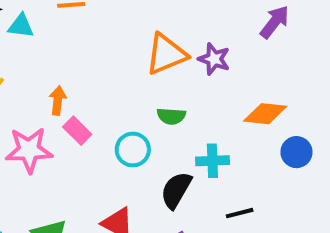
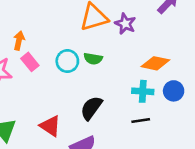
cyan circle: (133, 150) -> (67, 61), moved
cyan cross: (212, 161) -> (143, 91), moved
black line: (240, 213) -> (141, 120), moved

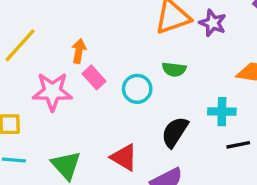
cyan circle: (67, 61) -> (137, 89), moved
cyan cross: (143, 91) -> (222, 112), moved

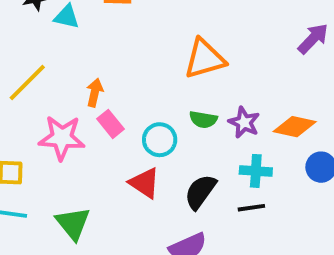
purple star: (213, 23) -> (244, 122), moved
black line: (238, 145) -> (251, 208), moved
red triangle: (124, 157) -> (145, 183), moved

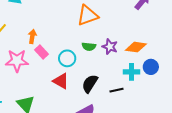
cyan cross: (256, 171) -> (132, 72), moved

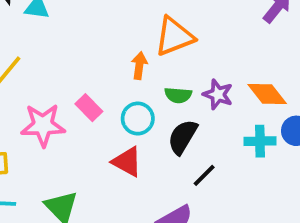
orange arrow: (32, 36) -> (139, 66), moved
orange diamond: (136, 47) -> (267, 94), turned 45
black semicircle: (90, 84) -> (183, 137), moved
black line: (117, 90) -> (204, 175), moved, turned -32

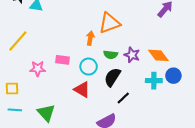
pink rectangle: (89, 108) -> (63, 60), turned -40
pink star: (43, 125) -> (38, 69), size x0.7

